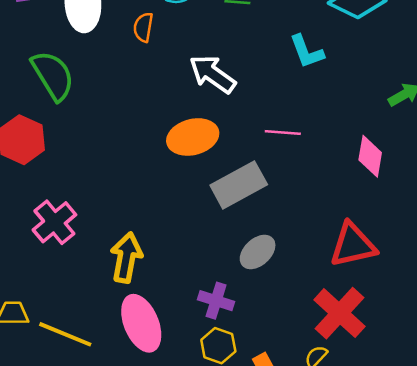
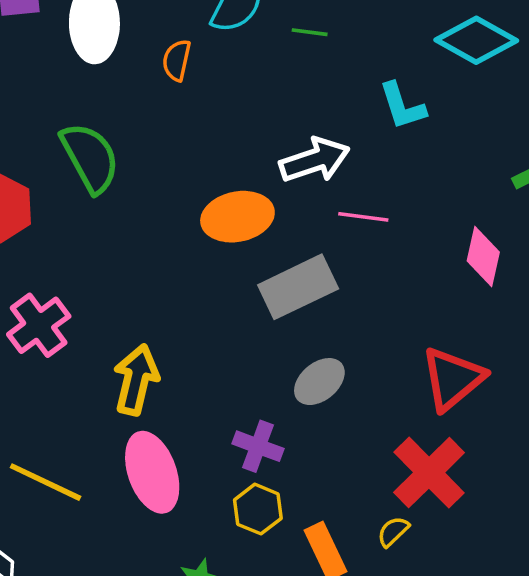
white arrow: (212, 74) -> (315, 160), moved, turned 123
green semicircle: (53, 76) -> (90, 158), moved
red triangle: (353, 245) -> (453, 379), turned -30

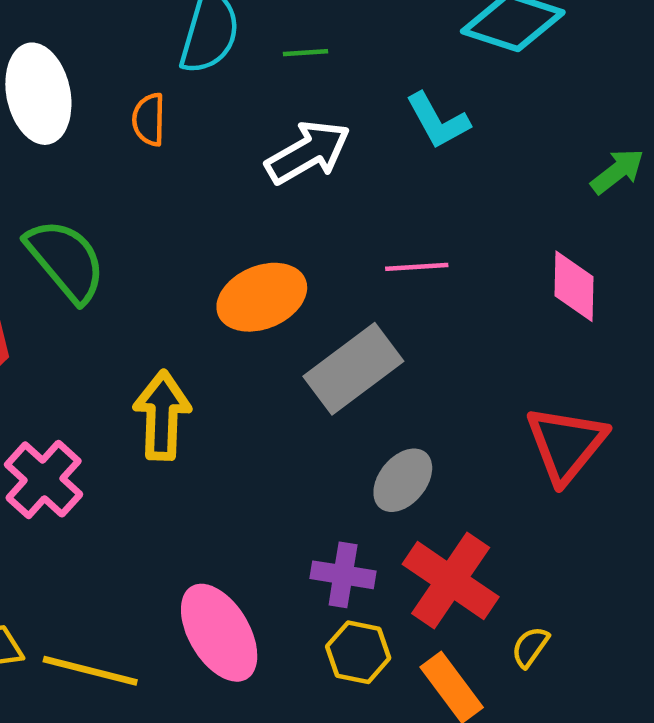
white arrow: (315, 160) -> (308, 152), moved
yellow arrow: (136, 380) -> (162, 415), moved
red cross: (429, 473) -> (451, 581), moved

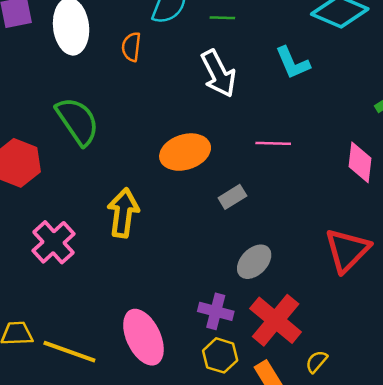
white arrow: (308, 152) -> (218, 74), turned 87
gray rectangle: (353, 369) -> (232, 197), size x0.5

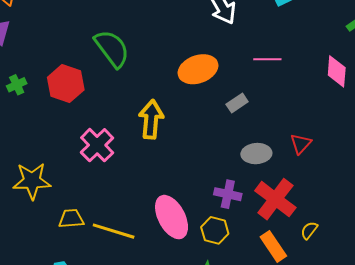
red triangle: (347, 250) -> (301, 144), moved, size x0.6
gray ellipse: (254, 262) -> (256, 154), turned 44
yellow hexagon: (220, 355) -> (215, 230), moved

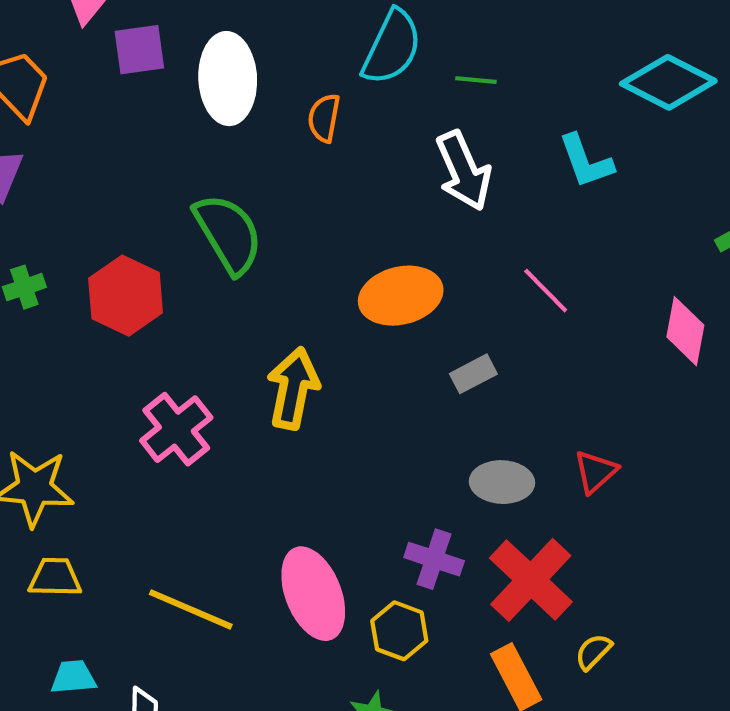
pink line: (267, 59) -> (546, 291), turned 40
yellow trapezoid: (71, 219) -> (55, 577), moved

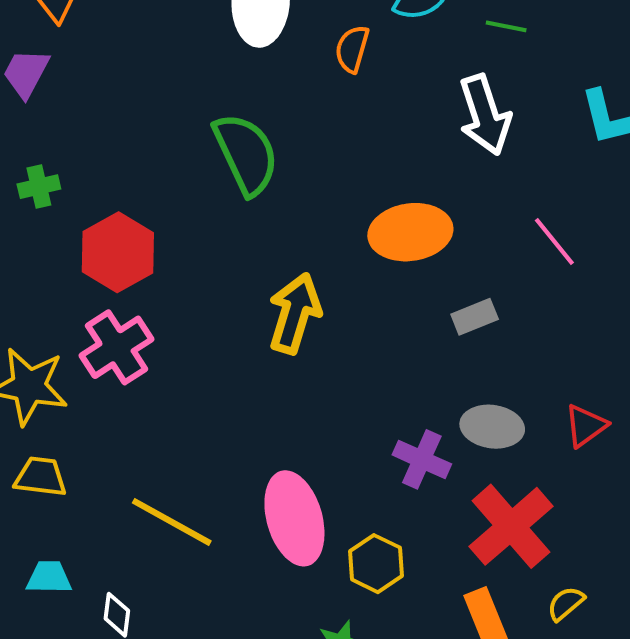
red hexagon: (126, 296) -> (118, 252), moved
pink cross: (176, 429) -> (117, 347), moved
purple cross: (434, 559) -> (422, 459), moved

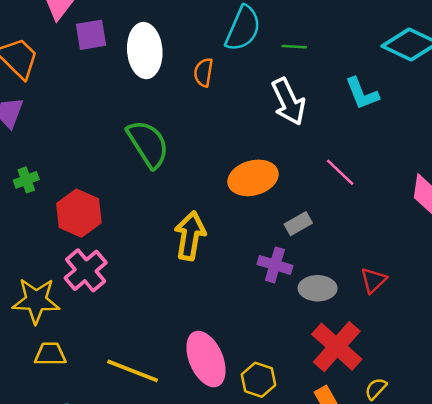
purple cross: (422, 459) -> (275, 265), moved

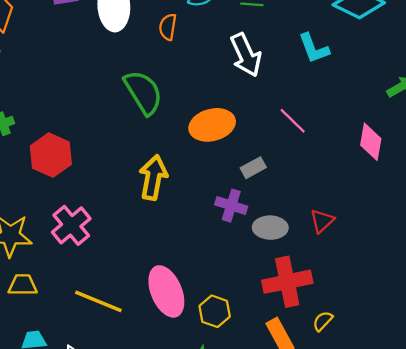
green semicircle: (148, 144) -> (143, 92), moved
pink cross: (86, 270) -> (71, 225), moved
red cross: (337, 347) -> (287, 282), turned 36

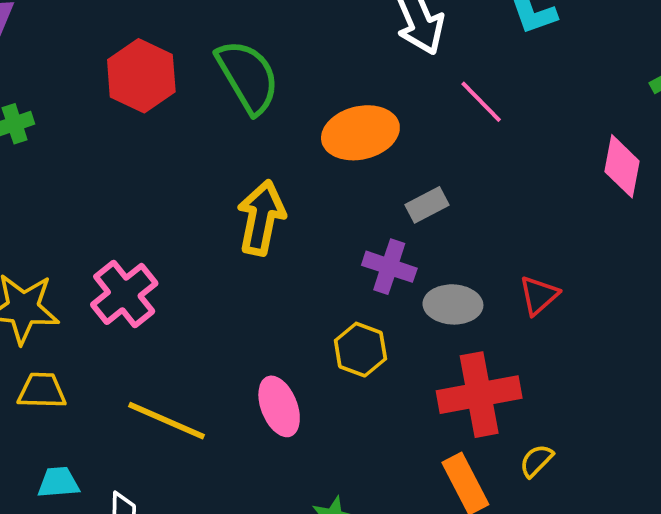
pink line: (293, 121) -> (481, 102), moved
red hexagon: (51, 155) -> (141, 76), moved
pink ellipse: (166, 291) -> (279, 406), size x0.7
yellow hexagon: (215, 311) -> (360, 350), moved

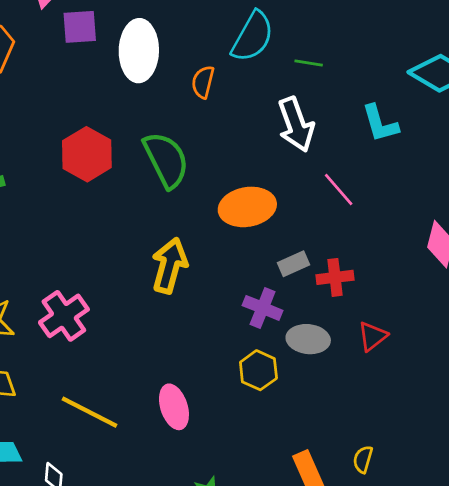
yellow hexagon: (360, 350) -> (258, 370), moved
red cross: (479, 395) -> (335, 277), moved, size x0.6
yellow semicircle: (536, 461) -> (363, 459), turned -32

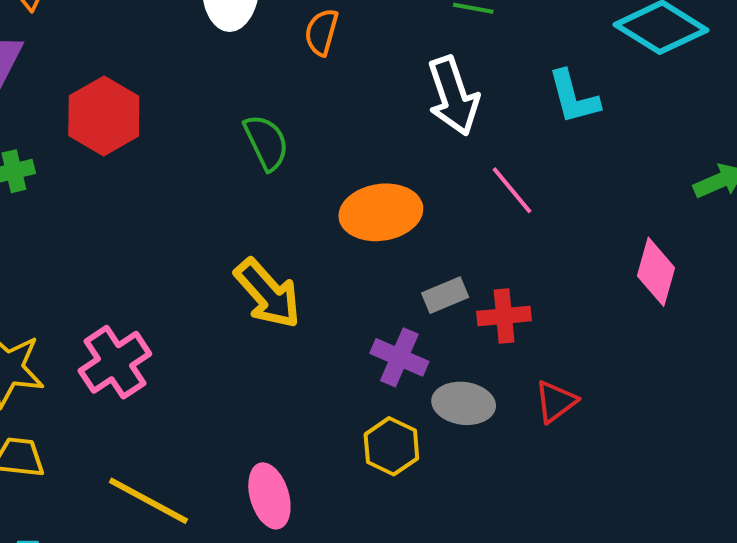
red hexagon: (87, 154) -> (104, 116), moved
green semicircle: (166, 160) -> (266, 142), size x0.7
yellow arrow: (170, 265) -> (268, 294), turned 122

